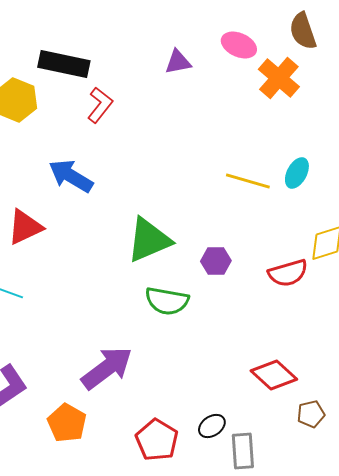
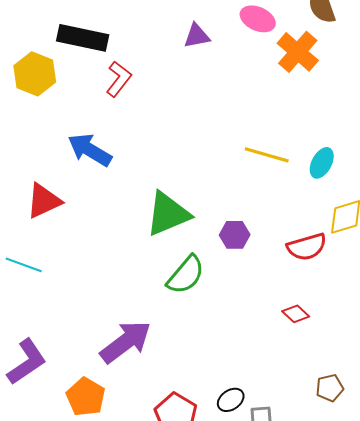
cyan ellipse: (297, 173) -> (322, 163), moved
green semicircle: (167, 301) -> (186, 275), turned -60
red diamond: (274, 375) -> (296, 314), moved, size x0.6

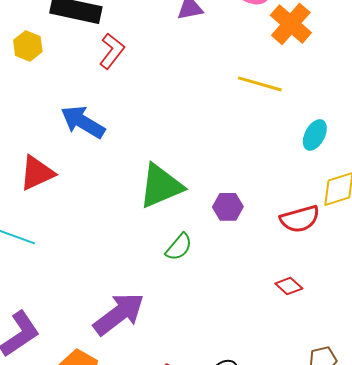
yellow hexagon: (35, 74) -> (28, 46), size x0.7
yellow line: (267, 155) -> (260, 84), moved
green semicircle: (186, 275) -> (179, 247), size x0.7

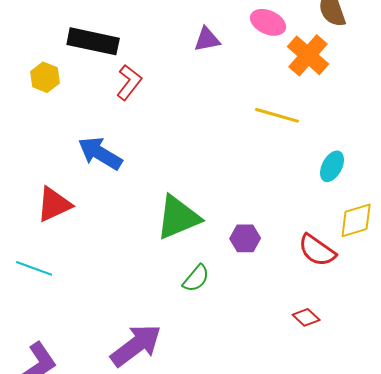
red semicircle: (300, 219) -> (317, 250), turned 51

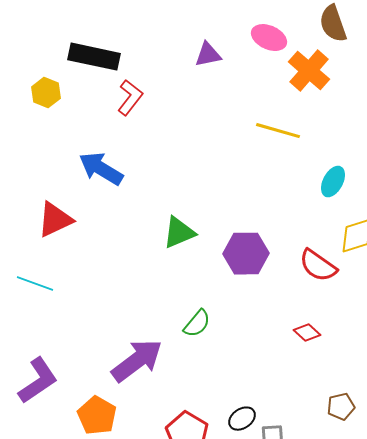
green triangle: (178, 217) -> (179, 233), size x0.7
purple hexagon: (245, 238) -> (246, 254), size x1.5
green semicircle: (196, 278) -> (197, 324), moved

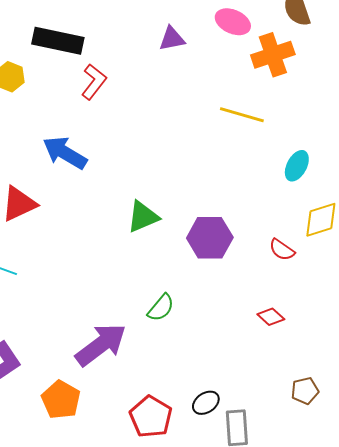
orange cross: (309, 71) -> (273, 55), turned 30
red semicircle: (318, 266) -> (282, 250), size x0.7

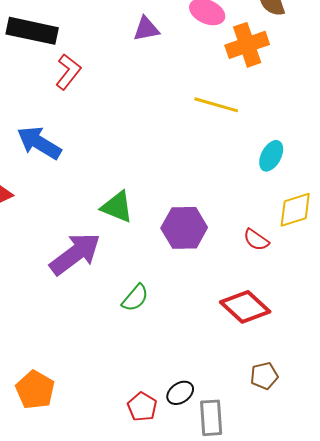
green triangle: (143, 217) -> (117, 207), turned 45
red diamond: (271, 317) -> (245, 307), size x1.8
purple arrow: (101, 345) -> (75, 254), moved
brown pentagon: (305, 391) -> (264, 376), moved
red pentagon: (151, 417) -> (142, 407), moved, size x0.7

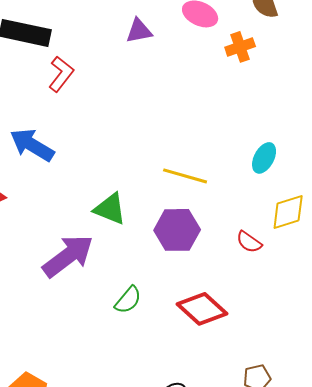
orange cross: (247, 45) -> (240, 47), size x0.7
yellow line: (216, 105) -> (185, 176), moved
red diamond: (245, 307) -> (202, 309), moved

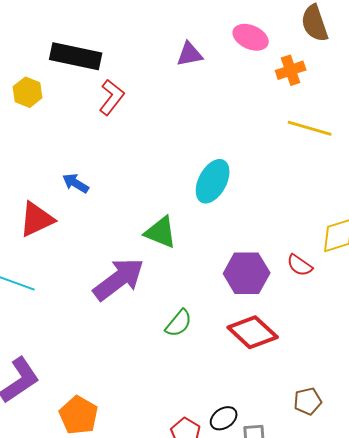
blue arrow: (32, 145) -> (76, 183), moved, size x0.6
cyan ellipse: (264, 158) -> (213, 181), moved, size x1.4
yellow line: (185, 176) -> (310, 128), moved
purple hexagon: (177, 230) -> (247, 273), moved

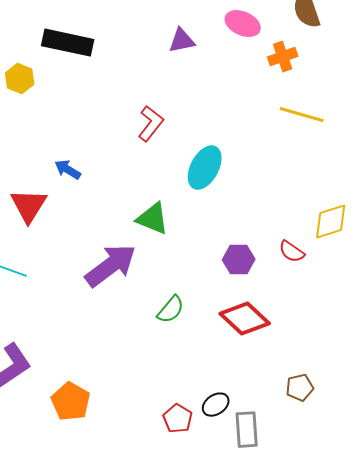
red L-shape: (112, 97) -> (151, 124), moved
red triangle: (37, 219) -> (29, 206), turned -33
purple hexagon: (247, 273) -> (239, 260), size x0.7

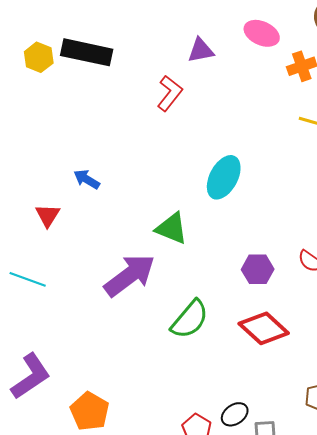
yellow hexagon: (20, 79) -> (39, 57), moved
red L-shape: (151, 124) -> (170, 93), moved
red triangle: (29, 206) -> (48, 215), size x0.7
green semicircle: (171, 310) -> (190, 319), size x1.4

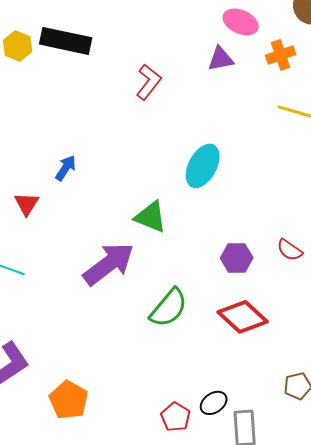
purple triangle: (201, 50) -> (221, 59), moved
blue arrow: (87, 179) -> (66, 168), turned 92

